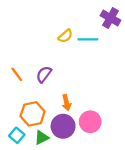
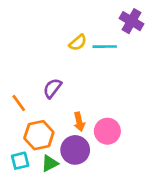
orange line: (17, 74) -> (19, 103), moved
pink circle: (90, 122) -> (107, 131), moved
cyan square: (17, 135) -> (20, 161), turned 35

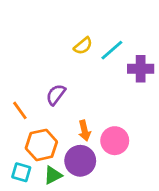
purple cross: (132, 21) -> (141, 69), moved, turned -30
cyan line: (105, 47) -> (112, 50), turned -40
cyan square: (20, 161) -> (21, 172), turned 30

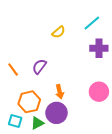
cyan line: (112, 50) -> (92, 23), moved
orange line: (20, 110) -> (13, 69), moved
pink circle: (115, 141) -> (99, 92), moved

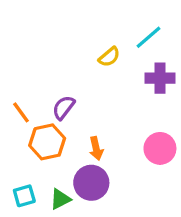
yellow semicircle: (59, 32) -> (109, 57), moved
orange hexagon: (29, 102) -> (47, 142), moved
cyan square: (15, 121) -> (24, 196), turned -32

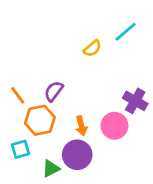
purple cross: (160, 78) -> (135, 101), moved, turned 30
pink circle: (160, 148) -> (114, 126), moved
cyan square: (24, 196) -> (21, 149), moved

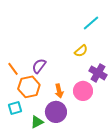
yellow semicircle: (92, 48) -> (81, 51), moved

